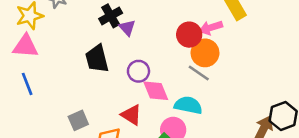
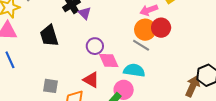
red circle: (189, 35) -> (161, 28), moved
black trapezoid: (97, 59) -> (49, 36), moved
gray square: (78, 120) -> (50, 86), turned 35

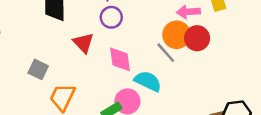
purple circle: (95, 46) -> (111, 17), moved
red triangle: (91, 80) -> (83, 43), moved

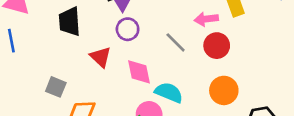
orange circle: (177, 35) -> (224, 90), moved
gray line: (166, 53) -> (176, 42), moved

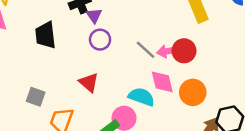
pink arrow: (206, 19) -> (168, 51), moved
red triangle: (100, 57) -> (89, 82), moved
pink diamond: (139, 72) -> (162, 82), moved

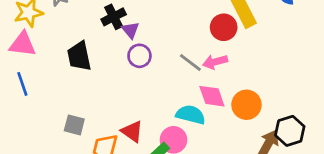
red circle: (184, 51) -> (224, 27), moved
red triangle: (89, 82) -> (132, 131), moved

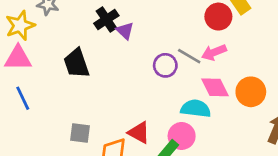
purple circle: (139, 56) -> (165, 65), moved

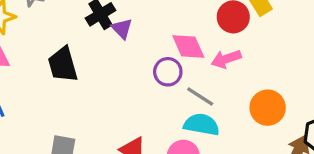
gray line: (189, 56) -> (200, 97), moved
pink diamond: (215, 87) -> (188, 46), moved

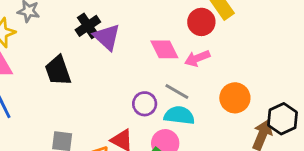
purple triangle: (122, 29) -> (107, 37), size x1.5
purple circle: (168, 72) -> (145, 104), moved

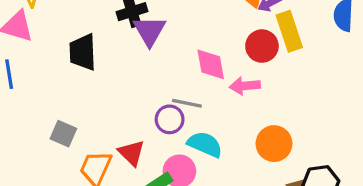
gray line: (177, 91) -> (187, 103), moved, turned -35

